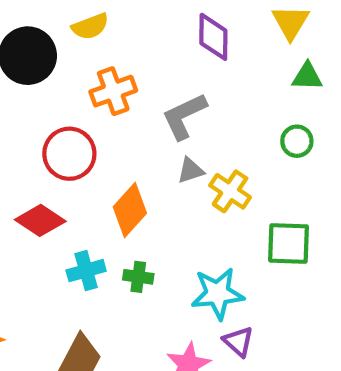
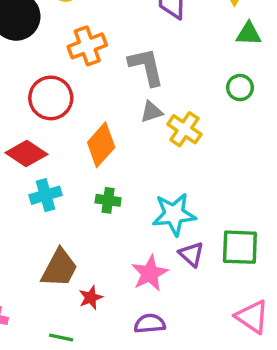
gray L-shape: (184, 116) -> (146, 67), turned 102
green square: (289, 243) -> (240, 247), moved
cyan cross: (86, 271) -> (46, 195), moved

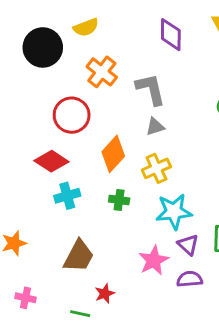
orange cross: (87, 46) -> (102, 72), turned -32
yellow cross: (184, 129) -> (156, 168), moved, turned 32
red star: (91, 298) -> (105, 294), moved
purple semicircle: (150, 324) -> (190, 279), moved

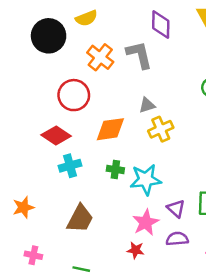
gray L-shape: (151, 89) -> (139, 55), moved
orange diamond: (113, 154) -> (110, 129), turned 40
yellow cross: (156, 168) -> (161, 129), moved
cyan star: (174, 212) -> (146, 180), moved
red star: (105, 294) -> (136, 250), moved, turned 30

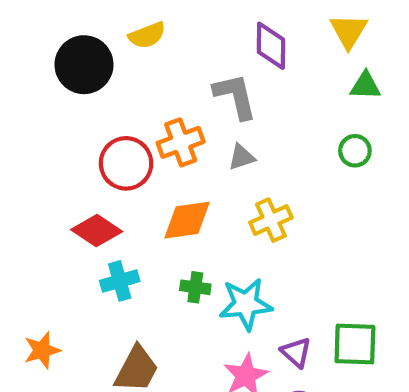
orange cross: (100, 57) -> (181, 142), moved, turned 32
gray triangle: (147, 105) -> (242, 157), moved

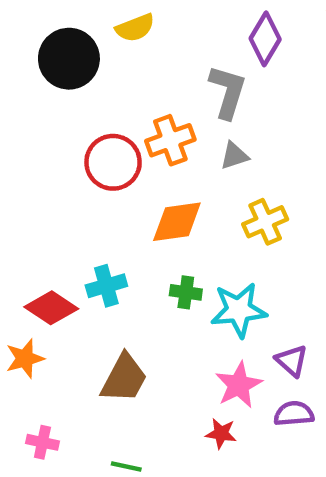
purple diamond: (271, 46) -> (265, 39), turned 30
gray L-shape: (235, 96) -> (228, 92), turned 30
red diamond: (97, 231) -> (51, 308), moved

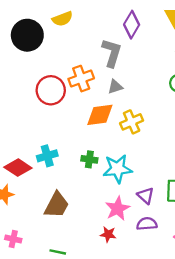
orange diamond: (177, 222) -> (100, 115), moved

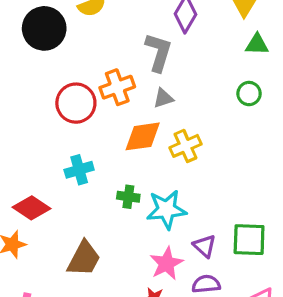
cyan cross: (47, 156) -> (79, 170), moved

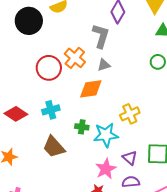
orange cross: (117, 87) -> (75, 58), turned -30
yellow cross: (186, 146) -> (130, 114), moved
red diamond: (31, 208) -> (16, 114), moved
brown trapezoid: (84, 259) -> (54, 147), moved, turned 110

